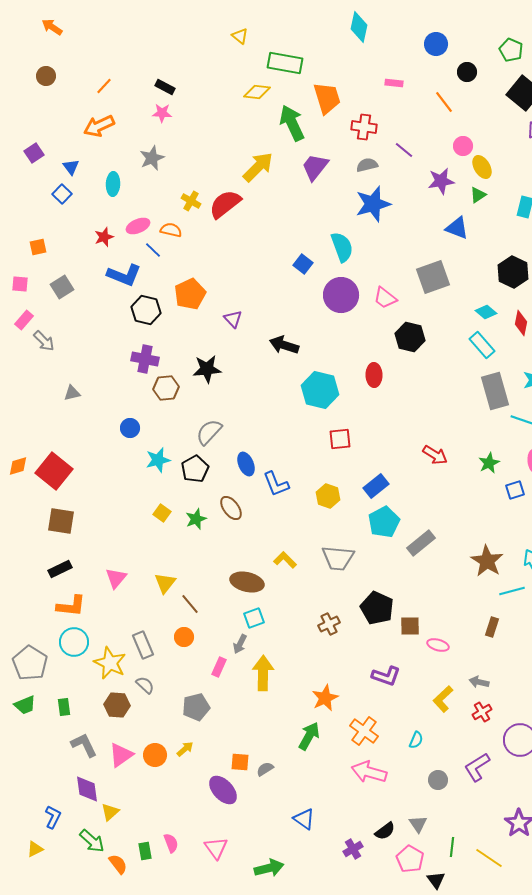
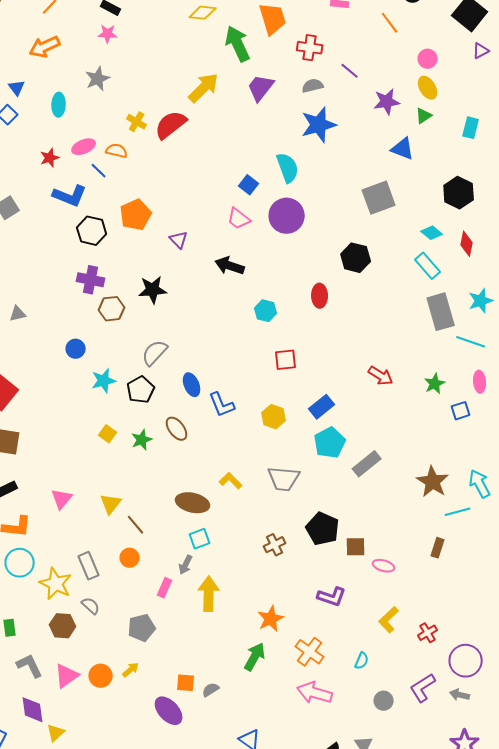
pink circle: (463, 146) -> (428, 59), moved
pink trapezoid: (385, 298) -> (239, 219), moved
cyan hexagon: (320, 390) -> (266, 311), size x0.6
gray arrow: (479, 682) -> (460, 695), moved

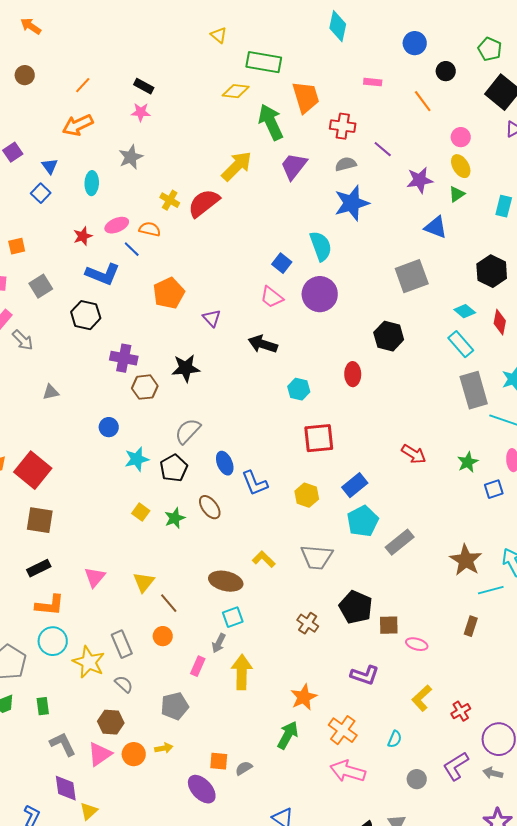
black hexagon: (92, 231) -> (86, 315), moved
red square: (286, 360) -> (319, 438), size x1.4
brown cross: (275, 545) -> (308, 623), turned -30
brown hexagon: (63, 626) -> (111, 722), moved
yellow arrow: (131, 670) -> (164, 748), turned 30

